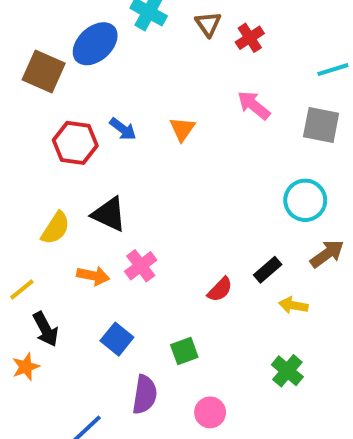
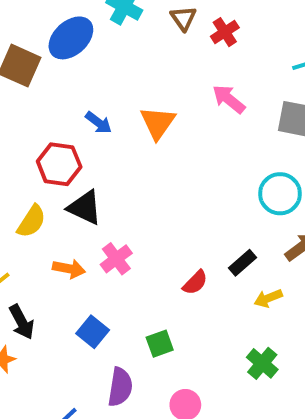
orange triangle: (182, 129) -> (158, 123), size x1.4
red hexagon: (75, 143) -> (59, 164), moved
yellow arrow: (293, 305) -> (268, 298), turned -32

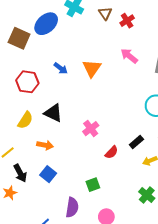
red hexagon: (59, 164) -> (27, 82), moved
pink cross: (116, 259) -> (91, 129), moved
blue square: (93, 332) -> (48, 174), moved

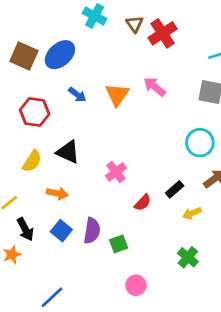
red cross: (127, 21) -> (163, 33), size x1.5
blue ellipse: (46, 24) -> (60, 55), moved
pink arrow: (129, 56) -> (155, 87), moved
purple semicircle: (72, 207) -> (92, 231), moved

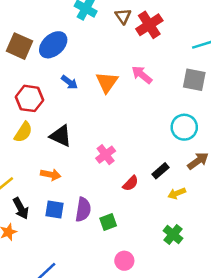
yellow semicircle: (32, 161) -> (23, 132), moved
blue square: (61, 231) -> (54, 210), turned -30

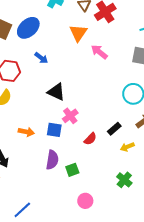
orange triangle: (107, 82) -> (78, 33), moved
black triangle: (61, 136) -> (56, 92), moved
blue square: (54, 210) -> (54, 130), moved

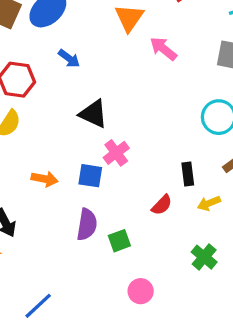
black rectangle: (114, 129) -> (188, 174), turned -56
red semicircle: (90, 139) -> (162, 205), moved

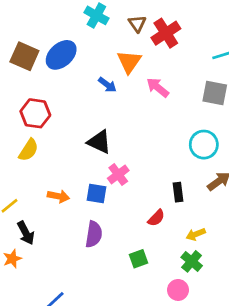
blue arrow: (69, 58) -> (107, 85), moved
yellow arrow: (209, 203) -> (196, 234), moved
green square: (119, 241) -> (139, 259), moved
pink circle: (141, 291) -> (178, 290), moved

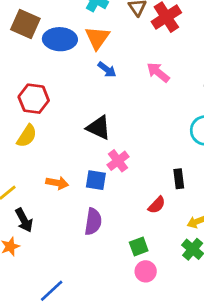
blue ellipse: (61, 55) -> (60, 39), turned 44
brown square: (24, 56) -> (25, 24), moved
orange triangle: (129, 62) -> (97, 38), moved
pink circle: (178, 290) -> (146, 271), moved

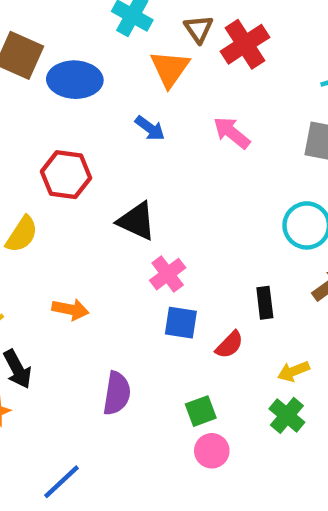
orange triangle: (97, 38) -> (170, 69), moved
red hexagon: (34, 99) -> (66, 175), moved
blue square: (96, 180) -> (181, 323), moved
purple semicircle: (93, 222) -> (117, 393), moved

